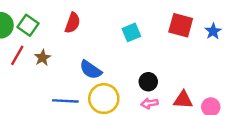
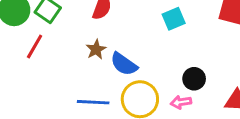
brown star: (43, 58) -> (96, 49), moved
pink arrow: (149, 103) -> (181, 102), moved

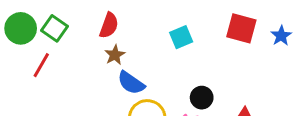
brown star: (96, 49) -> (115, 55), moved

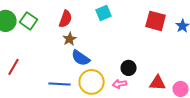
cyan square: (181, 37) -> (104, 13), moved
red line: (41, 65) -> (14, 67), moved

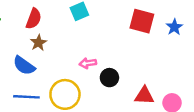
blue semicircle: (81, 58) -> (24, 66), moved
pink arrow: (120, 84) -> (88, 63), moved

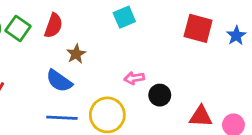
red semicircle: (34, 19) -> (53, 26), moved

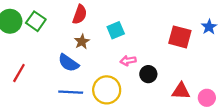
cyan square: (124, 17) -> (116, 30), moved
red semicircle: (53, 26) -> (80, 14), moved
red square: (198, 28) -> (180, 37), moved

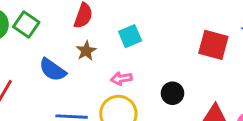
pink arrow: (128, 61) -> (121, 79), moved
blue semicircle: (68, 63) -> (53, 70), moved

